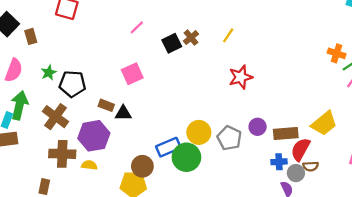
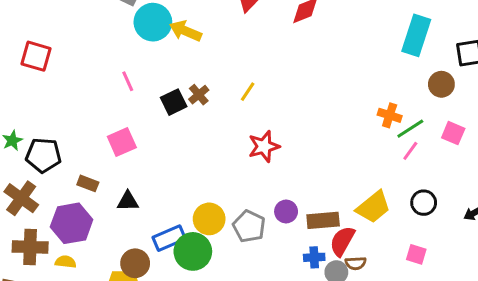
pink line: (137, 27) -> (128, 81), turned -70
black triangle: (123, 113) -> (128, 201), moved

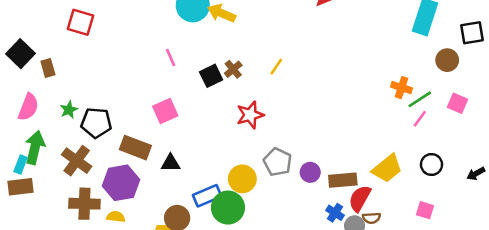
red square: (36, 56) -> (81, 22), moved
red star: (264, 146) -> (250, 115), moved
brown rectangle: (88, 183) -> (135, 148), size x1.6
gray pentagon: (249, 226) -> (278, 162), moved
blue cross: (314, 257) -> (335, 213), turned 36

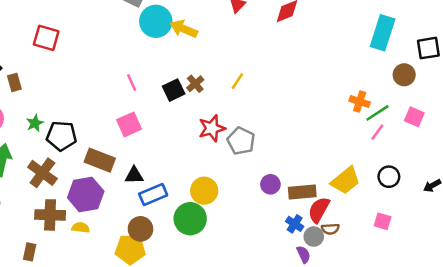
pink line: (171, 58) -> (132, 82), moved
gray pentagon: (278, 162) -> (241, 141), moved
blue rectangle: (207, 196) -> (153, 195), moved

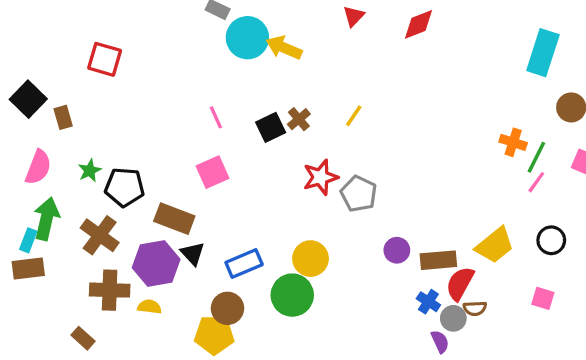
green line: (377, 113) -> (536, 157), turned -30
black triangle: (134, 175) -> (193, 254), moved, turned 48
brown rectangle: (30, 252) -> (83, 338), turned -60

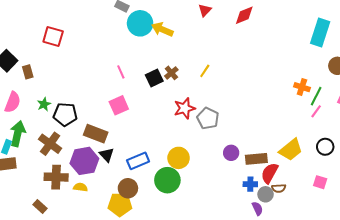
blue cross: (428, 302) -> (250, 184), turned -32

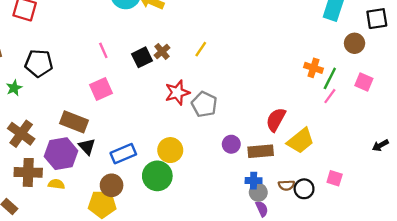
black pentagon: (65, 114) -> (39, 63), moved
black circle: (325, 147) -> (304, 189), moved
red semicircle: (270, 173) -> (276, 120), moved
gray circle: (266, 194) -> (258, 192), moved

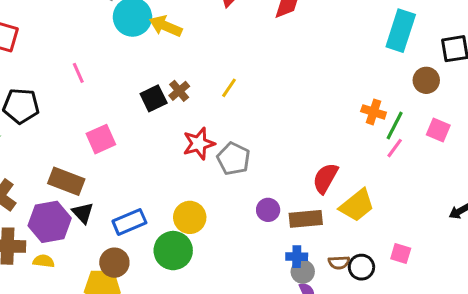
pink line: (103, 50) -> (78, 73), moved

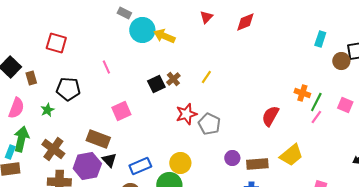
cyan rectangle: (401, 31) -> (320, 39), size x0.6
brown circle: (426, 80) -> (341, 61), moved
red semicircle: (325, 178) -> (270, 116), moved

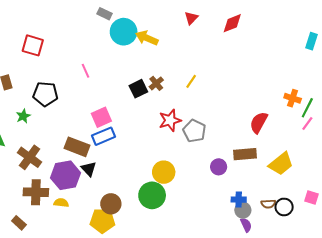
brown rectangle: (257, 164) -> (245, 154), moved
blue rectangle: (140, 166) -> (103, 136), moved

